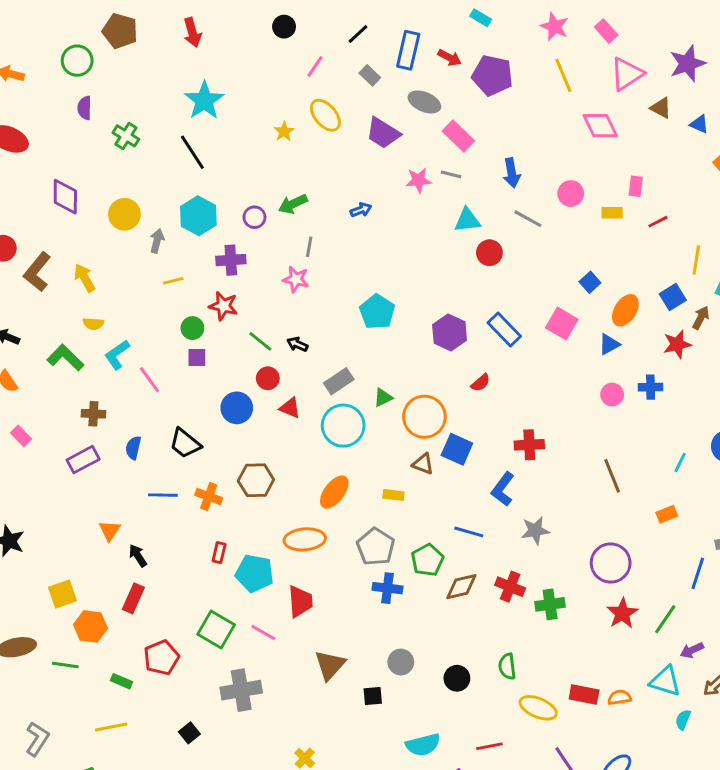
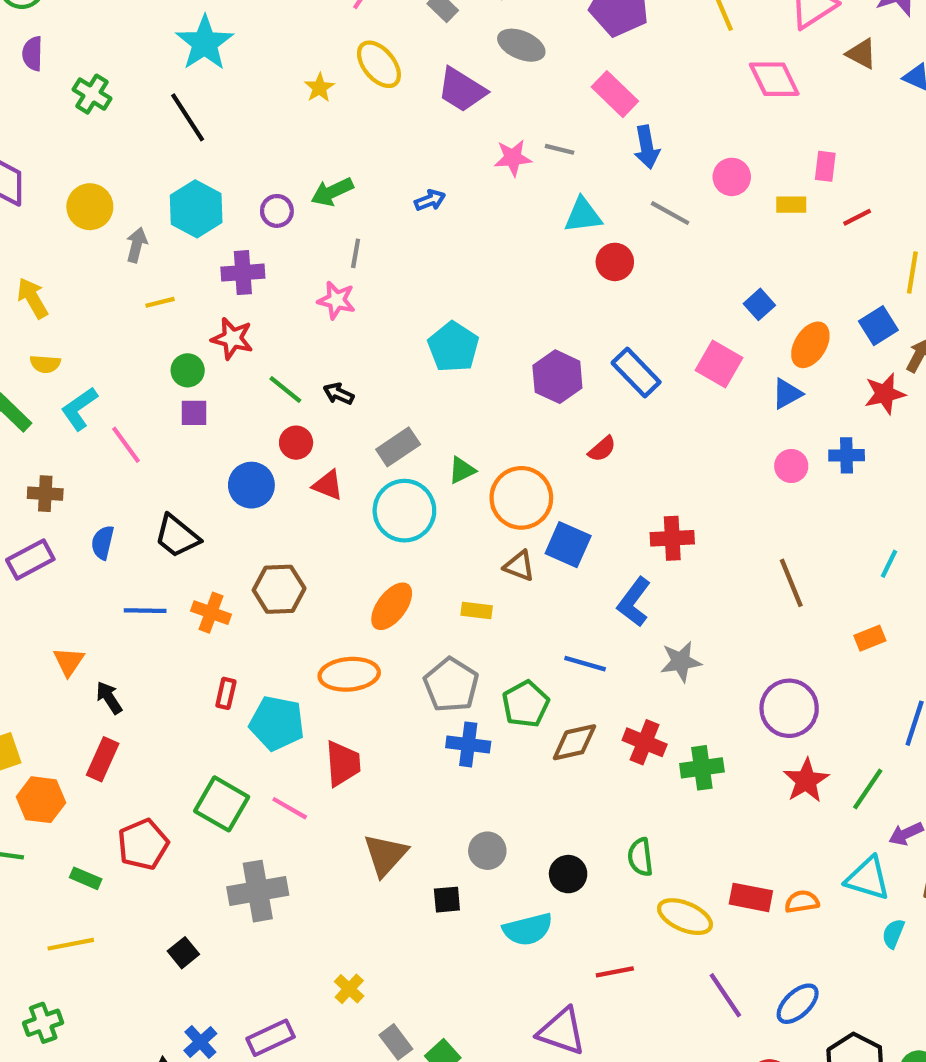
pink rectangle: (458, 136) -> (615, 94), moved
cyan semicircle: (423, 745) -> (528, 929), moved

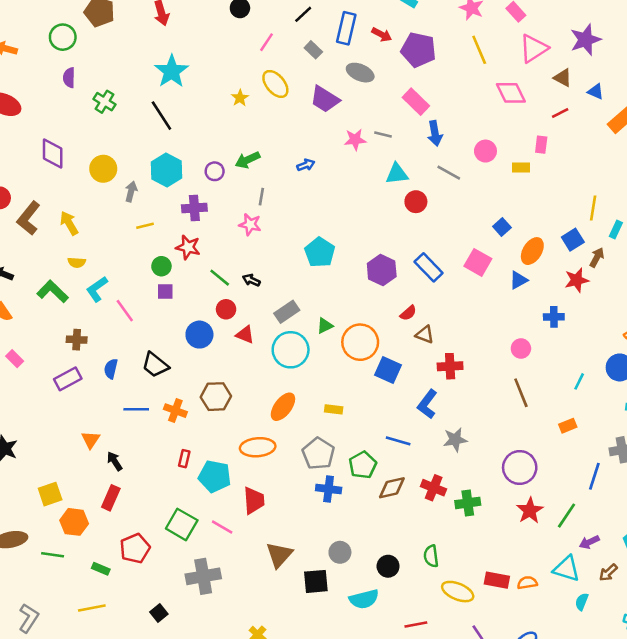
red line: (857, 217) -> (560, 113), moved
pink circle: (791, 466) -> (521, 348), moved
brown triangle: (519, 566) -> (425, 335), moved
black square: (447, 900) -> (316, 581), size x1.5

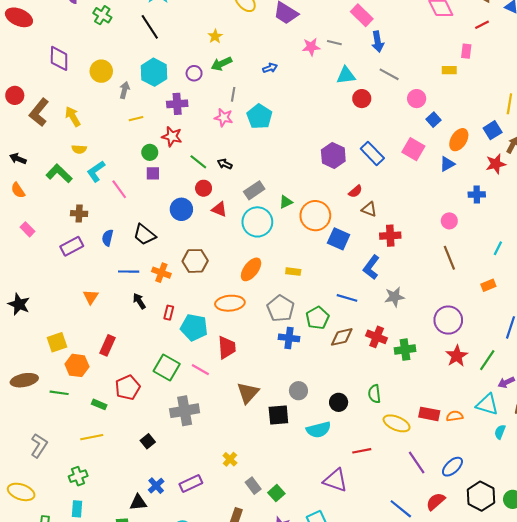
yellow star: (240, 98) -> (215, 36), moved
pink circle: (485, 151) -> (417, 99), moved
cyan pentagon: (320, 252) -> (259, 116), moved
black arrow: (115, 461) -> (139, 301), moved

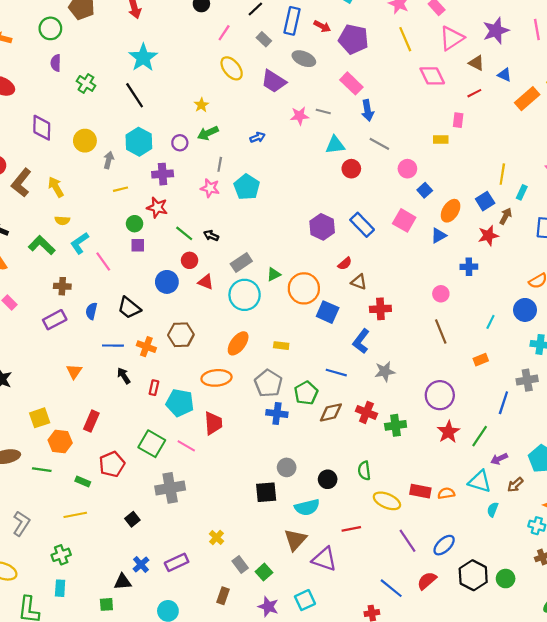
brown triangle: (248, 393) -> (295, 540), moved

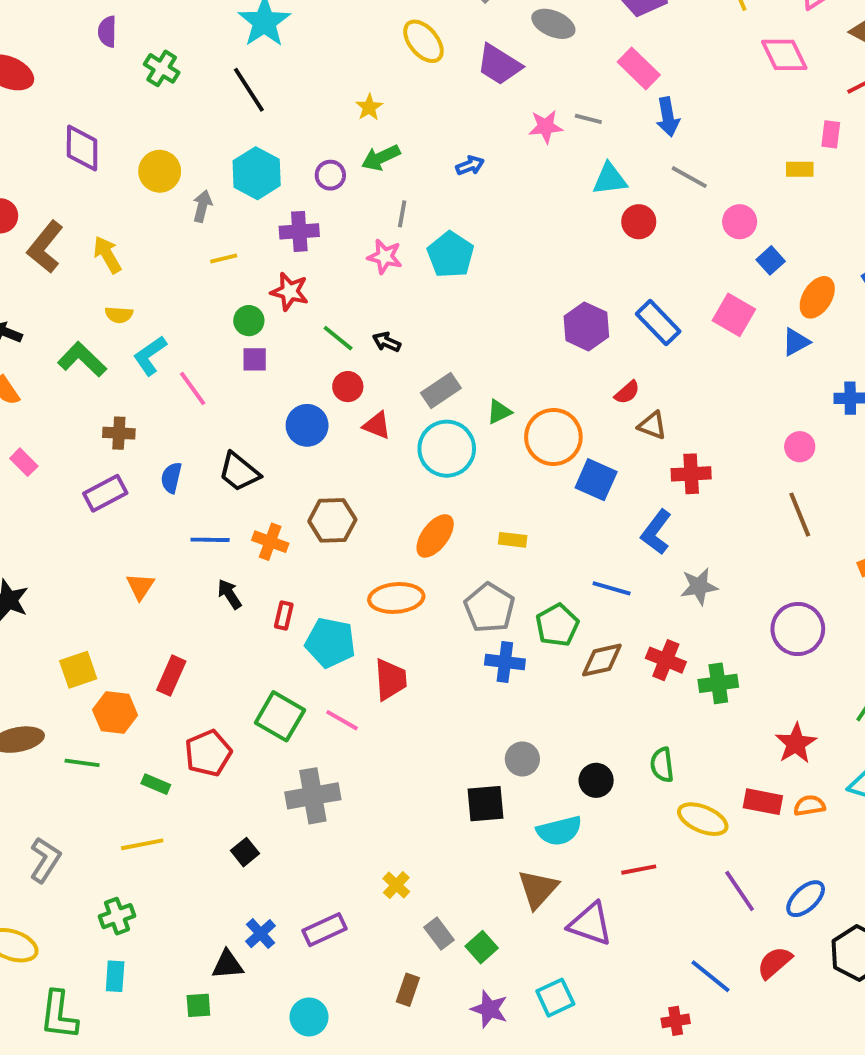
red star: (448, 432) -> (796, 743), moved

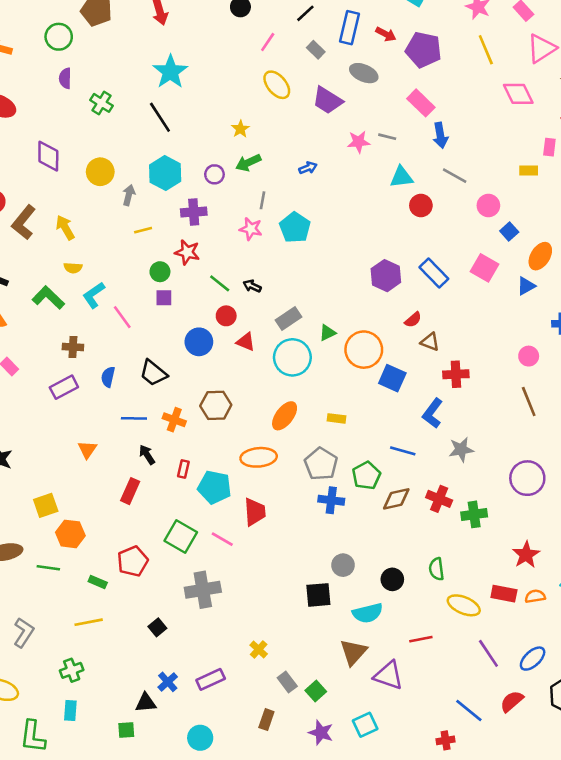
red rectangle: (171, 676) -> (130, 491), moved

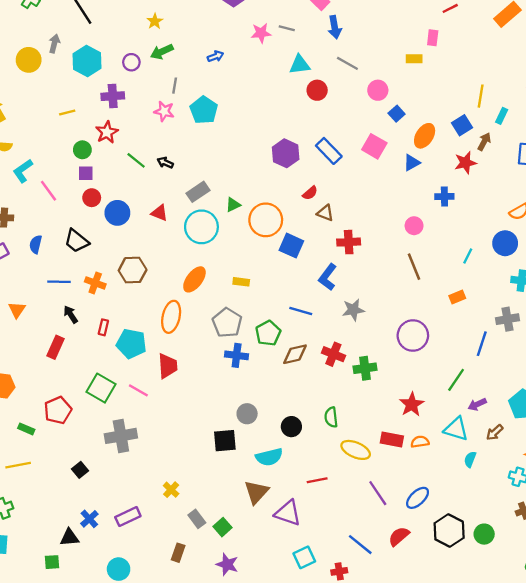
gray arrow: (129, 195) -> (54, 44), moved
red star: (187, 252) -> (107, 132), turned 30
red circle: (226, 316) -> (92, 198), moved
orange ellipse: (259, 457) -> (171, 317), turned -72
cyan square: (365, 725) -> (304, 557), moved

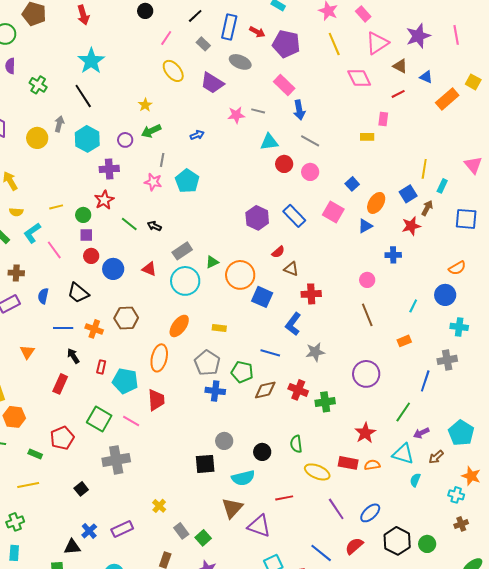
pink circle: (378, 90) -> (310, 172), moved
yellow line: (67, 112) -> (56, 207), moved
green pentagon: (268, 333) -> (242, 372), turned -30

